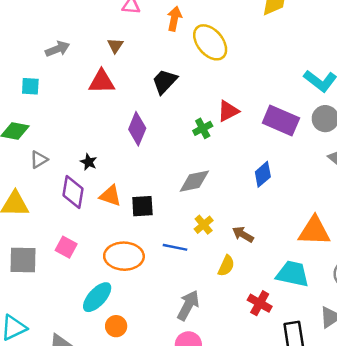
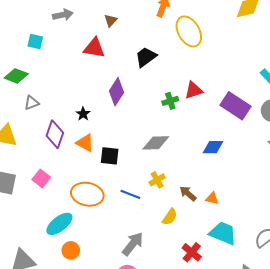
black star: (89, 162) -> (83, 114), moved
blue diamond: (263, 174) -> (213, 147), turned 30
orange triangle: (314, 231) -> (212, 198), moved, size x0.5

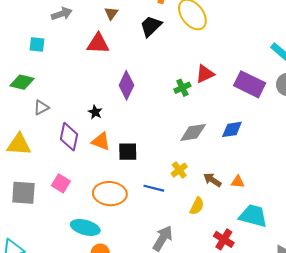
black trapezoid: (146, 57) -> (151, 26), moved
gray diamond: (156, 143) -> (193, 132), moved
cyan ellipse: (59, 224) -> (85, 227), turned 60

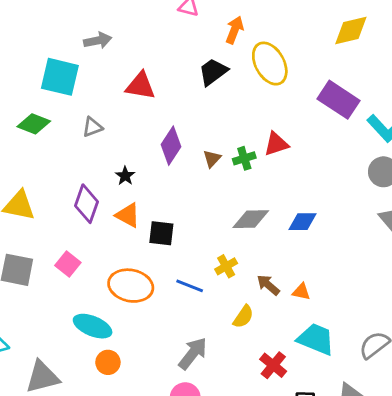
brown triangle: (111, 13) -> (212, 159), moved
cyan square: (37, 45) -> (60, 77), size x1.8
purple rectangle: (250, 84) -> (339, 100), moved
gray triangle: (41, 108) -> (92, 127), moved

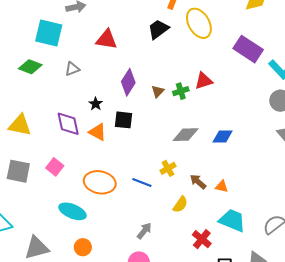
purple diamond: (87, 204) -> (68, 124), turned -32
black square: (161, 233) -> (123, 120), moved
gray arrow: (193, 353) -> (144, 231), size x0.7
orange circle: (108, 362) -> (83, 247), moved

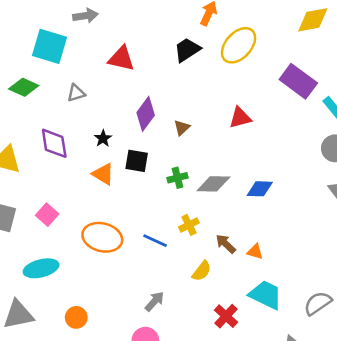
yellow ellipse: (199, 23) -> (239, 45), turned 68
green cross: (181, 91) -> (178, 178), moved
purple diamond: (68, 124) -> (54, 143), moved
cyan ellipse: (72, 211) -> (41, 268), moved, turned -40

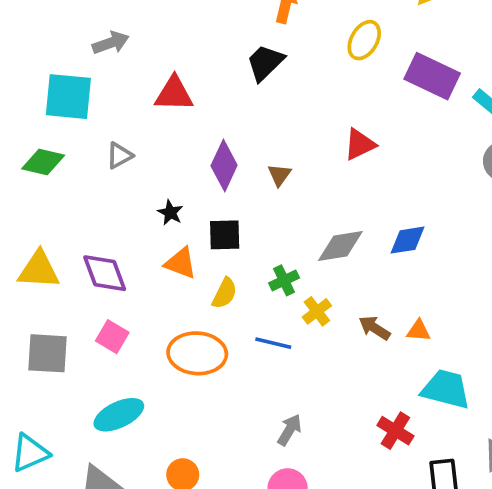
yellow ellipse: (239, 45) -> (364, 40), moved, size x0.7
purple diamond: (54, 143) -> (105, 273), moved
green cross: (178, 178) -> (284, 280), moved
yellow semicircle: (202, 271) -> (225, 293), moved

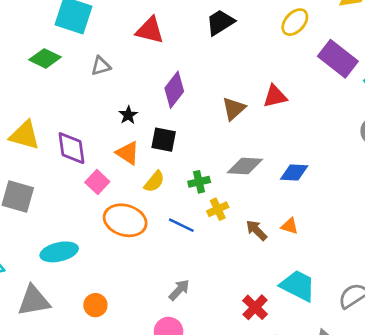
brown triangle: (279, 175) -> (234, 109), moved, size x1.4
orange triangle: (419, 331) -> (290, 226), moved
pink square: (112, 337) -> (97, 182), moved

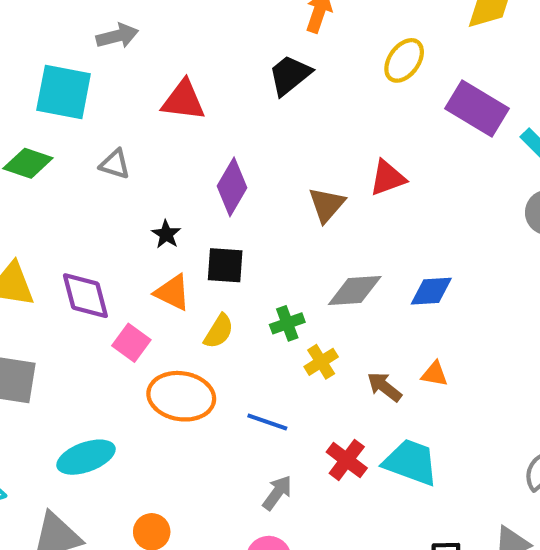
gray triangle: (101, 66) -> (115, 164), turned 40
blue line: (181, 225) -> (267, 422), moved
cyan trapezoid: (298, 286) -> (411, 462), moved
red cross: (255, 307) -> (347, 460), moved

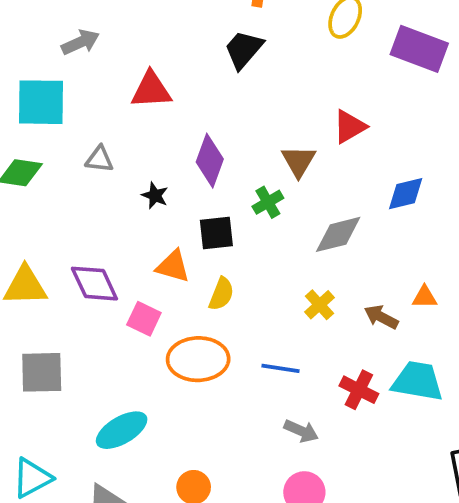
black star: (166, 234) -> (155, 196), moved
blue diamond: (431, 291) -> (406, 194), moved
green cross: (287, 323) -> (268, 202), moved
gray arrow: (277, 493) -> (301, 431), turned 88

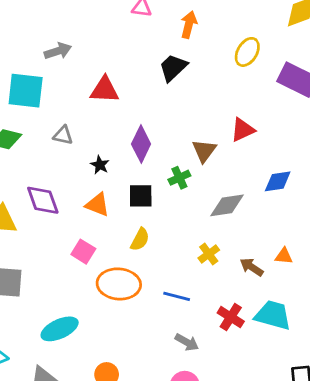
orange triangle: (173, 266) -> (97, 205), moved
purple diamond: (94, 284) -> (43, 200), moved

